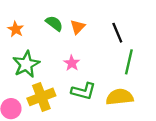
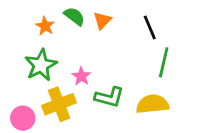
orange star: (16, 29) -> (45, 26), moved
pink star: (72, 63) -> (81, 76), moved

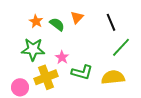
green semicircle: (74, 16) -> (57, 24), moved
green line: (164, 62) -> (121, 47), turned 30
green star: (41, 65) -> (33, 49), turned 30

